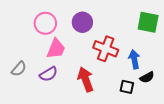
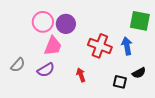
purple circle: (82, 22) -> (66, 24), moved
blue arrow: (134, 59) -> (127, 46), moved
red arrow: (86, 79) -> (81, 75), size x0.6

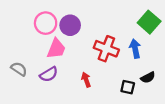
green square: (140, 21) -> (149, 22), turned 30
gray semicircle: (18, 65) -> (19, 69), turned -98

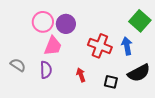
purple semicircle: (49, 74) -> (46, 70), turned -60
black semicircle: (148, 77) -> (139, 73), size x1.6
black square: (128, 87) -> (111, 82), moved

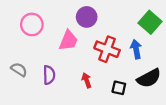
pink circle: (43, 22) -> (32, 24), moved
purple circle: (66, 24) -> (87, 17), moved
pink trapezoid: (53, 46) -> (68, 41), moved

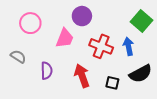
gray semicircle: (19, 70) -> (18, 56), moved
red arrow: (87, 80) -> (82, 76), size x1.6

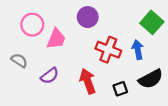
pink trapezoid: (65, 38) -> (56, 39), moved
purple semicircle: (47, 71) -> (50, 76), turned 54
black square: (112, 83) -> (120, 89), turned -32

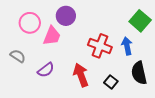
purple circle: (88, 17) -> (66, 16), moved
black semicircle: (151, 79) -> (139, 73), turned 105
black square: (120, 89) -> (111, 82), turned -32

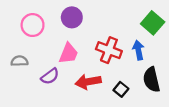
pink trapezoid: (52, 36) -> (69, 53), moved
gray semicircle: (18, 56) -> (19, 61), turned -35
red arrow: (81, 75) -> (88, 82), turned -80

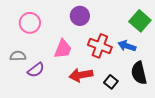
purple circle: (72, 17) -> (80, 16), moved
blue arrow: (138, 50) -> (127, 46), turned -60
purple semicircle: (50, 76) -> (36, 70), moved

